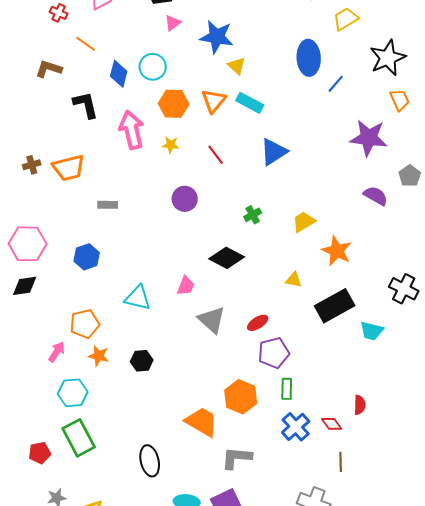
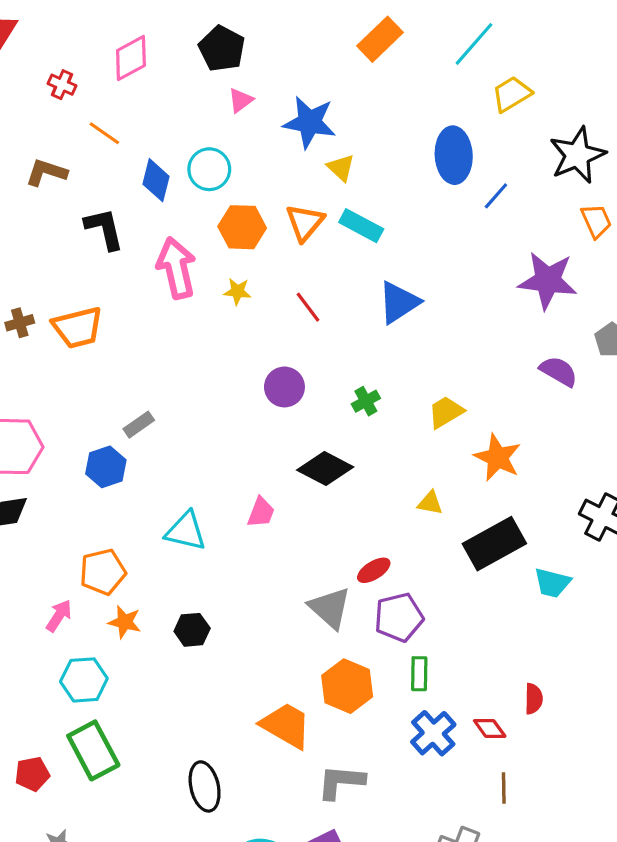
purple circle: (185, 199) -> (284, 387), moved
gray rectangle: (108, 205) -> (139, 425), moved, turned -36
gray triangle: (212, 320) -> (330, 608), moved

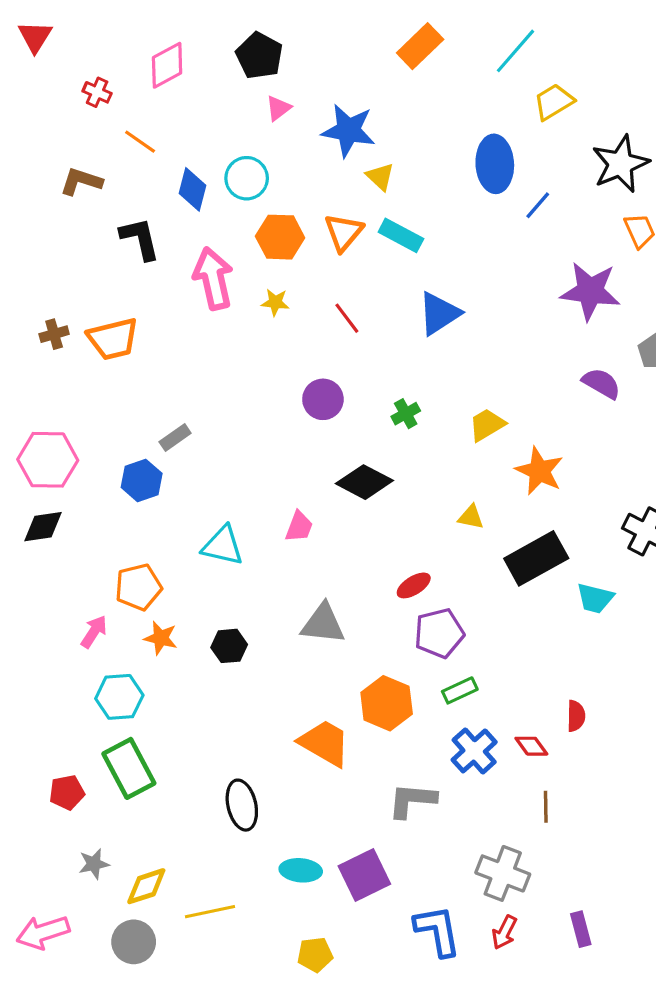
gray triangle: (330, 608) -> (323, 624), moved, turned -36
green rectangle: (419, 674) -> (460, 690), turned 64
gray L-shape: (341, 782) -> (412, 800), moved

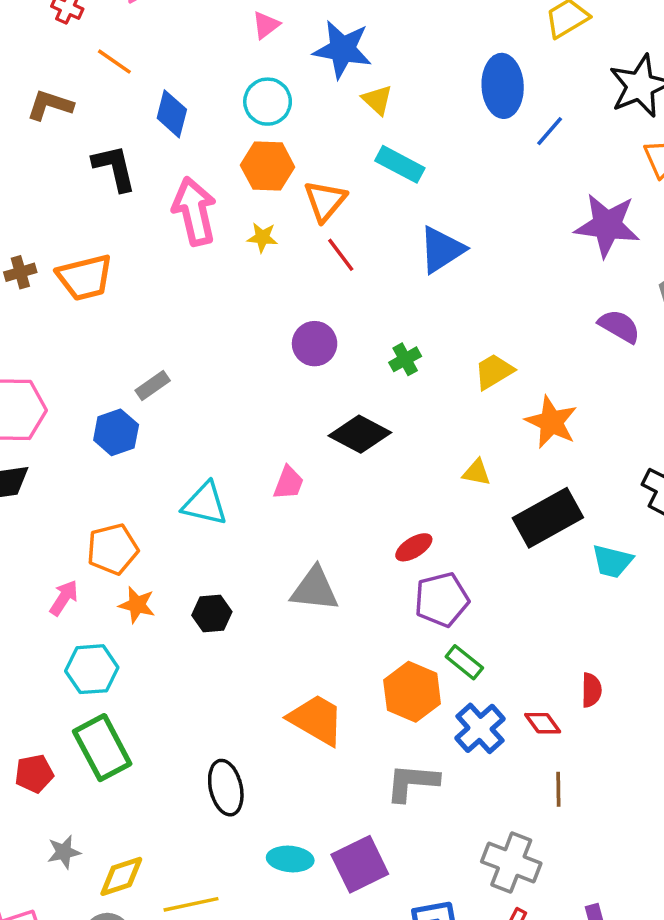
cyan circle: (247, 178) -> (268, 102), moved
orange triangle: (344, 232) -> (325, 201), moved
green rectangle: (460, 690) -> (464, 662), turned 64
orange hexagon: (387, 703) -> (412, 692), moved

